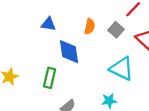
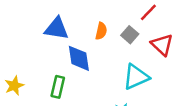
blue triangle: (48, 24) -> (56, 28), size x1.5
cyan triangle: (122, 69) -> (136, 77), turned -50

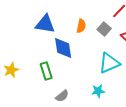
green rectangle: (58, 87) -> (46, 71), turned -30

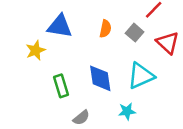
blue diamond: (63, 48) -> (100, 78), moved
yellow star: (11, 70) -> (36, 50), moved

